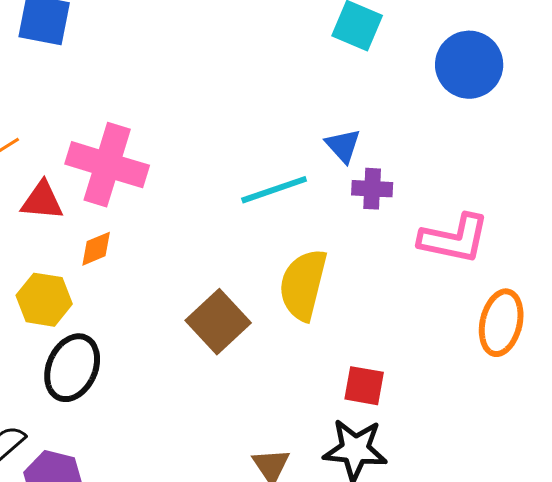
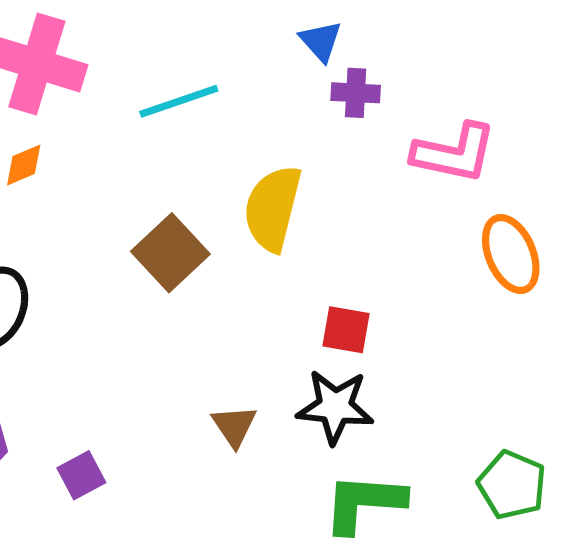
cyan line: (274, 190) -> (179, 101), moved
orange ellipse: (501, 323) -> (511, 254), turned -36

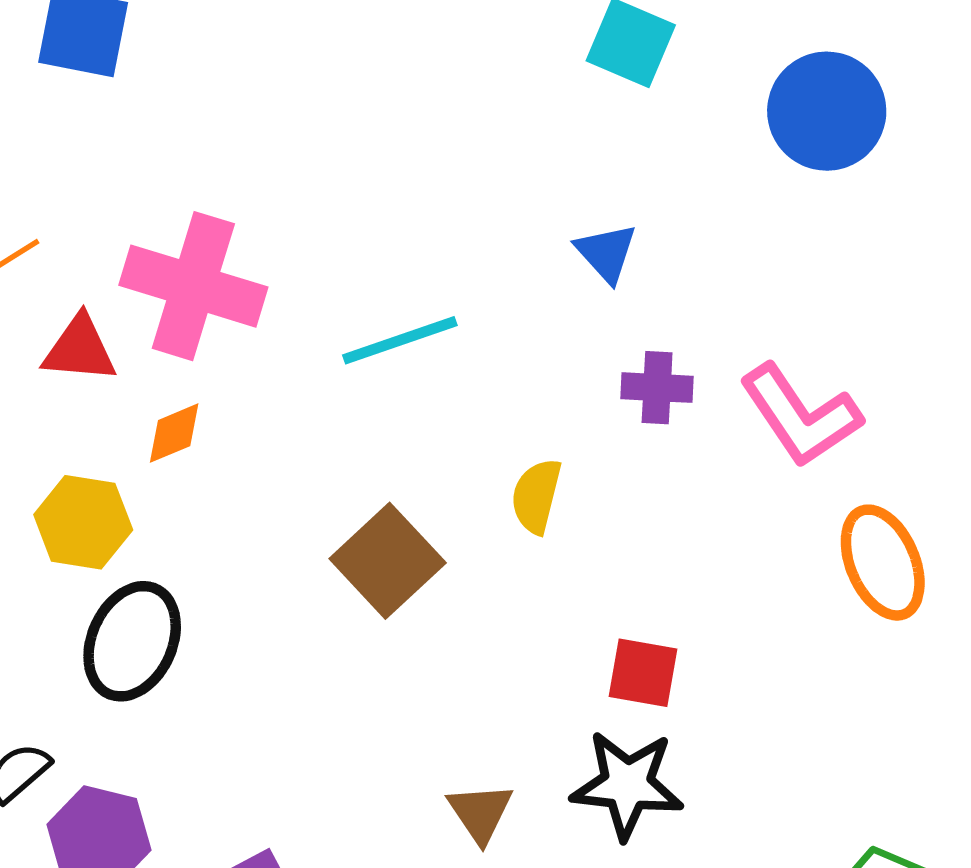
purple cross: (356, 93) -> (657, 388), moved
pink L-shape: (454, 153) -> (800, 416), turned 44
yellow semicircle: (273, 208) -> (536, 496), size x0.6

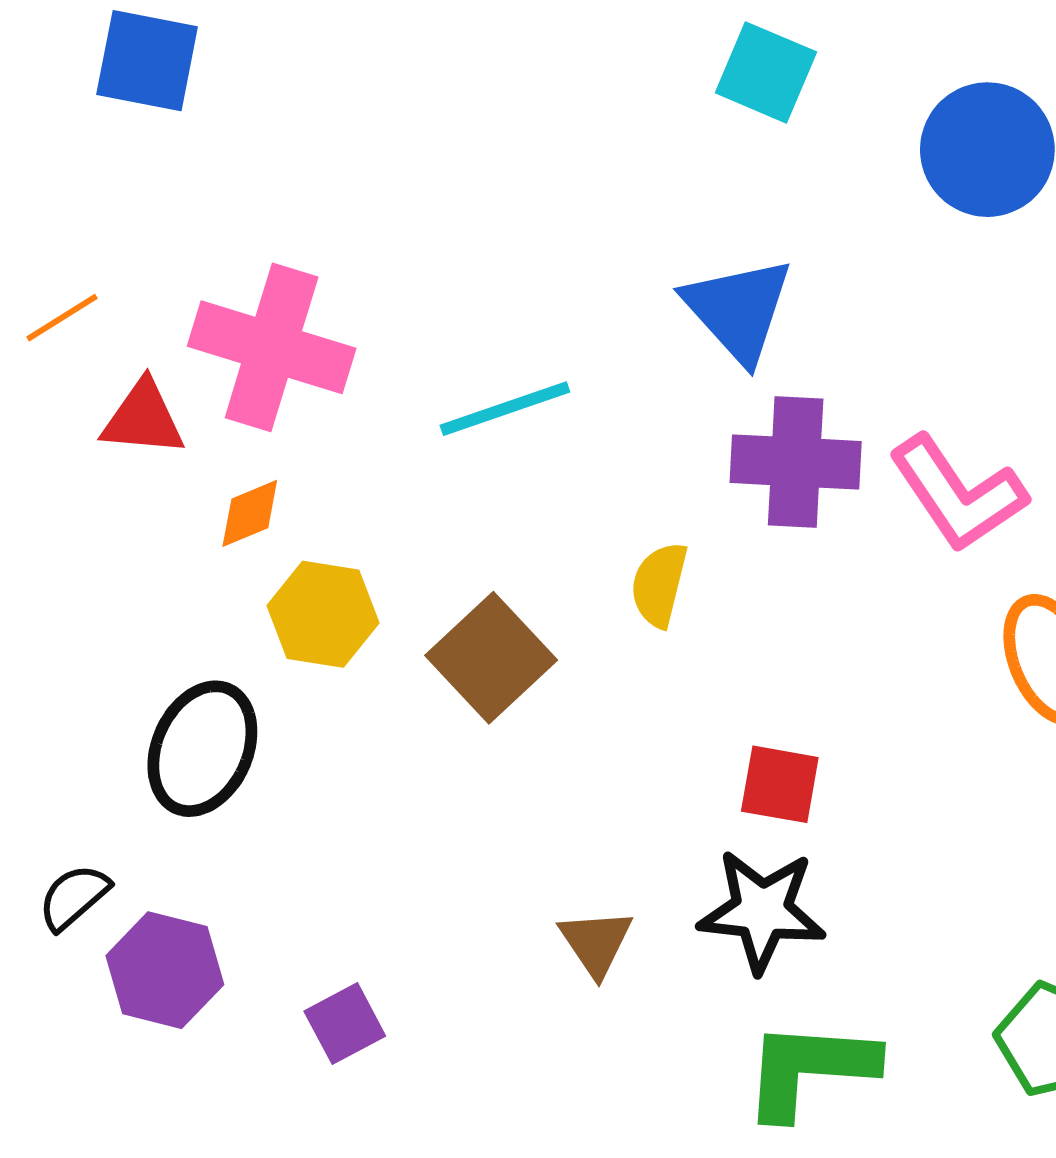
blue triangle: (606, 253) -> (738, 310), size x1.6
purple cross: (657, 388) -> (796, 462), size x1.6
yellow hexagon: (83, 522) -> (323, 614), moved

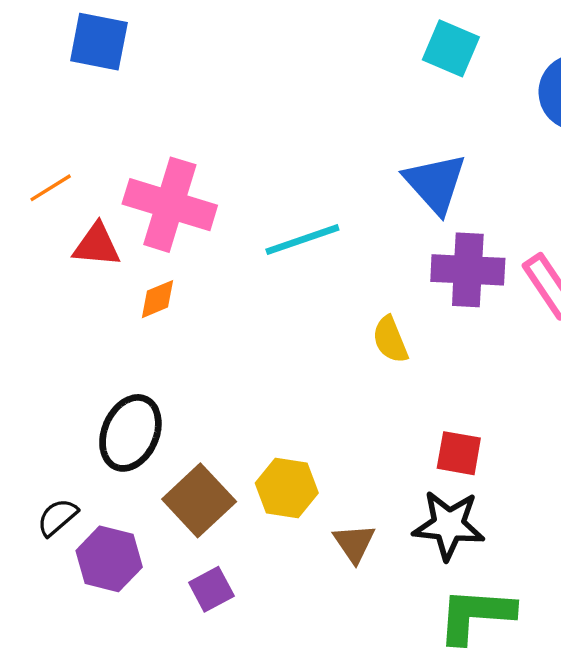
yellow semicircle: (659, 585) -> (390, 340), turned -36
yellow hexagon: (323, 614) -> (287, 488), moved
brown square: (491, 658) -> (199, 500), moved

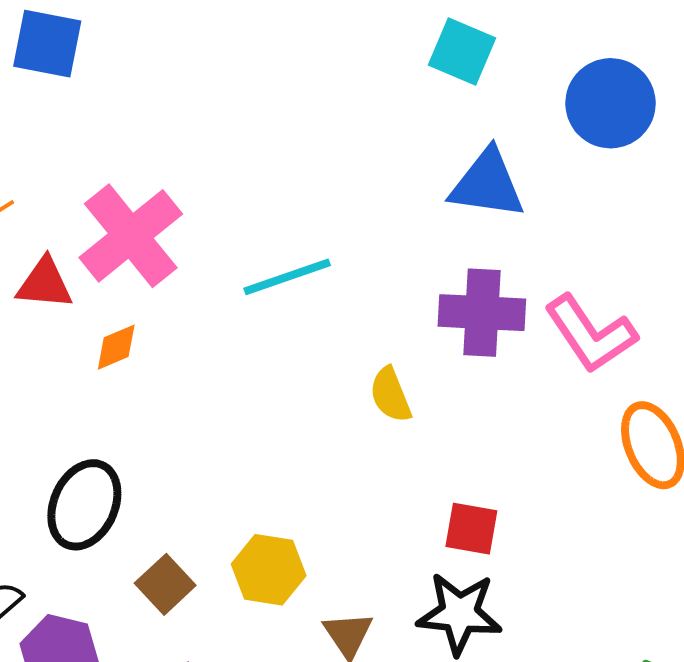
blue triangle: (435, 183) -> (487, 184), moved, turned -40
pink cross: (170, 205) -> (131, 236), turned 34
brown square: (199, 500) -> (165, 584), size x0.7

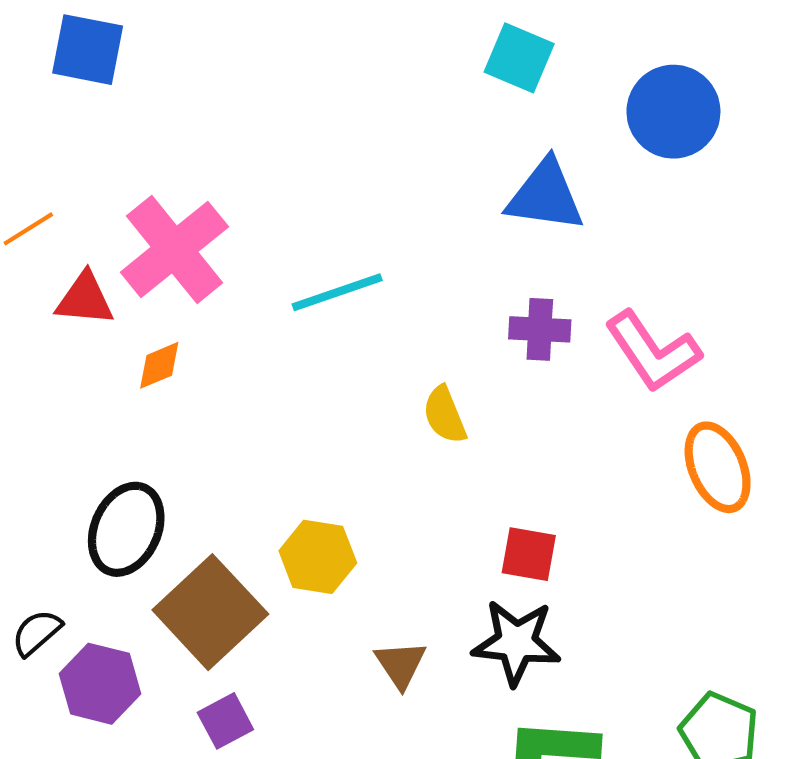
purple cross: (482, 313) -> (540, 329), size x0.7
yellow hexagon: (269, 570) -> (318, 557), moved
brown square: (165, 584) -> (210, 612), size x1.8

